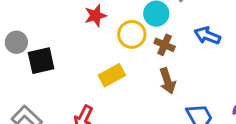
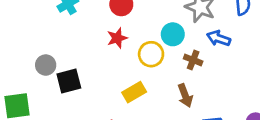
blue arrow: (207, 36) -> (219, 38), moved
brown cross: (165, 45) -> (193, 60), moved

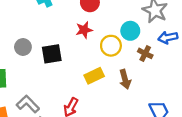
blue arrow: (219, 38) -> (168, 37), turned -36
black square: (69, 81) -> (52, 54), moved
brown arrow: (185, 96) -> (125, 79), moved

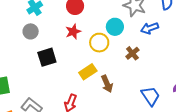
gray circle: (23, 47) -> (31, 31), moved
brown cross: (145, 53) -> (132, 53), moved, turned 32
brown arrow: (125, 79) -> (107, 84), moved

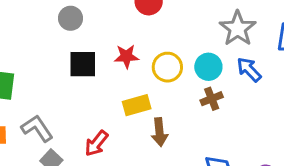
cyan circle: (115, 27) -> (208, 67), moved
blue arrow: (150, 28) -> (249, 70), turned 48
red star: (73, 32) -> (126, 56), moved

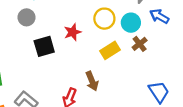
yellow circle: (167, 67) -> (104, 19), moved
yellow rectangle: (137, 105) -> (110, 50), moved
brown arrow: (159, 132) -> (92, 81), moved

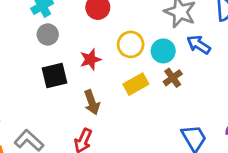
gray circle: (27, 17) -> (48, 34), moved
brown arrow: (92, 81) -> (92, 102), moved

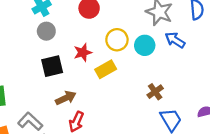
brown cross: (173, 78) -> (155, 92), moved
yellow rectangle: (136, 84) -> (106, 69), moved
brown arrow: (92, 102) -> (66, 98), moved, turned -96

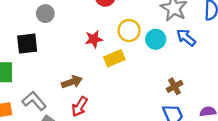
gray circle: (46, 31) -> (45, 14), moved
black square: (52, 66) -> (27, 44), moved
brown cross: (155, 92) -> (175, 86), moved

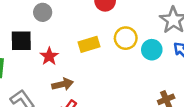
red star: (94, 39) -> (49, 56), moved, turned -30
yellow rectangle: (114, 58) -> (89, 44), moved

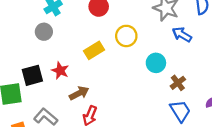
black square: (21, 41) -> (32, 75), moved
cyan circle: (152, 50) -> (156, 63), moved

